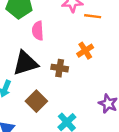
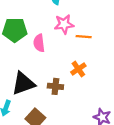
pink semicircle: (38, 31) -> (39, 43), moved

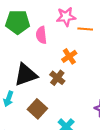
orange cross: (78, 69) -> (69, 56), moved
brown cross: (55, 86) -> (57, 78), turned 32

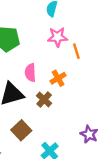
orange line: (85, 29) -> (76, 51), turned 64
pink semicircle: (41, 35) -> (30, 73), moved

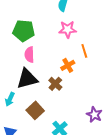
orange line: (76, 51) -> (84, 51), moved
pink semicircle: (30, 73) -> (29, 55), moved

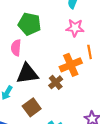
pink semicircle: (29, 55) -> (16, 48), moved
orange cross: (68, 65) -> (71, 65), size x1.5

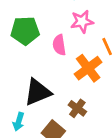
pink semicircle: (16, 48) -> (59, 45), moved
brown cross: (56, 82) -> (77, 108), moved

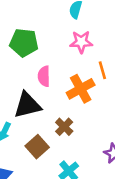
pink semicircle: (59, 45) -> (44, 76), moved

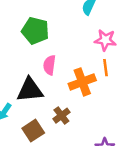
pink star: (81, 42) -> (105, 40), moved

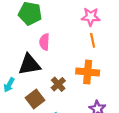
orange cross: (82, 82) -> (88, 72), moved, turned 30

